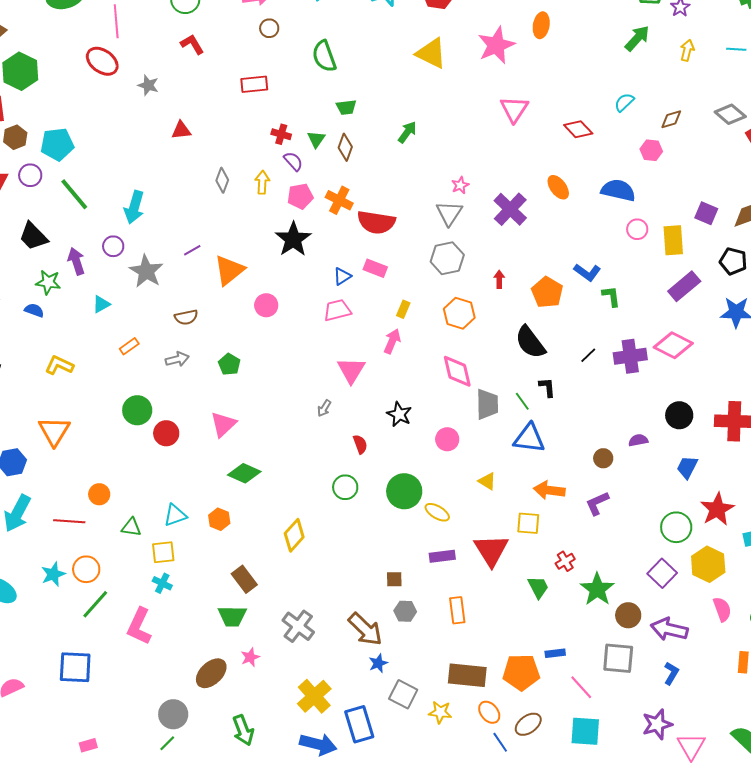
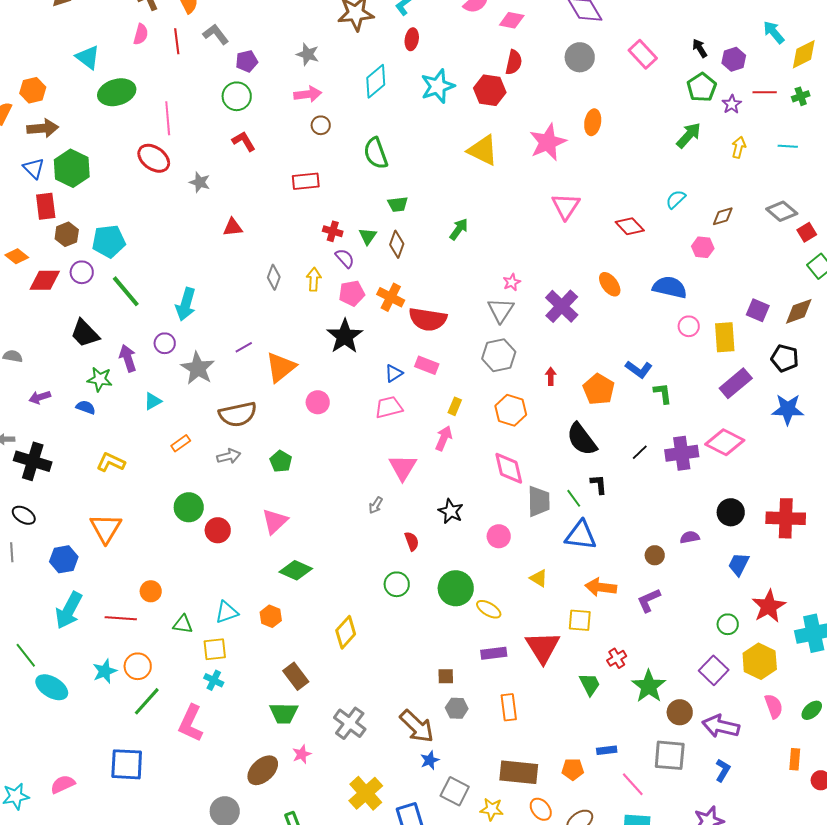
brown semicircle: (186, 317) -> (238, 414), size x1.6
green circle: (676, 527) -> (728, 624), size x0.7
orange pentagon: (521, 672) -> (573, 769), size x0.6

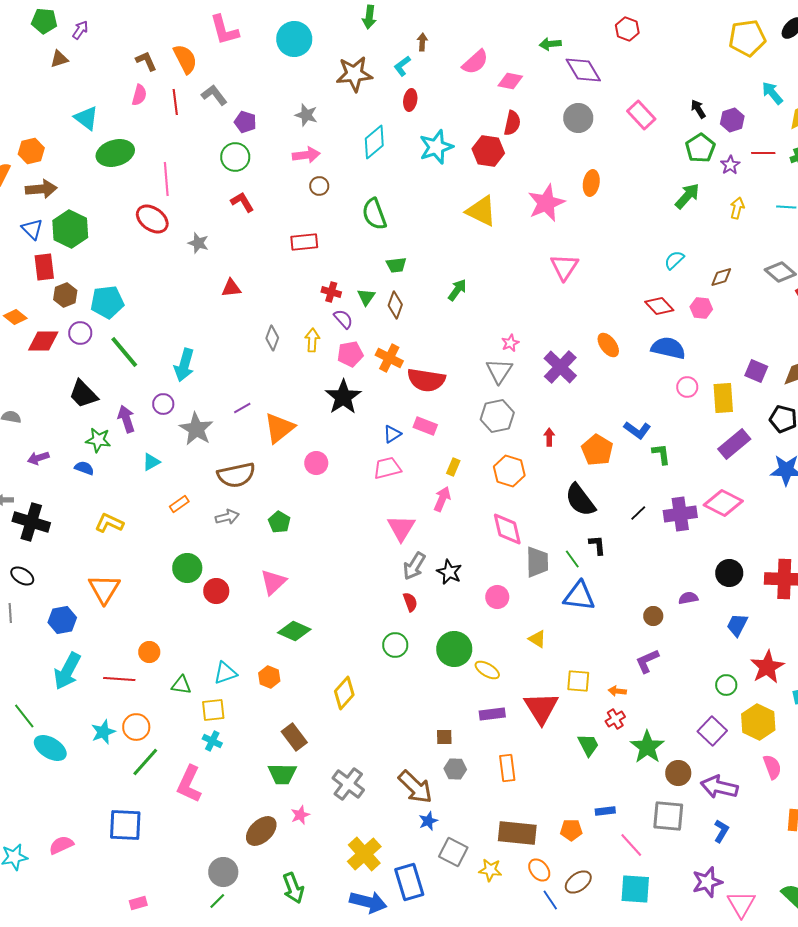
purple pentagon: (247, 61) -> (245, 122), turned 30
red diamond: (630, 226) -> (659, 306), moved
gray arrow: (376, 505) -> (414, 566), moved, size x1.6
orange arrow: (601, 587) -> (617, 691), moved, size x0.6

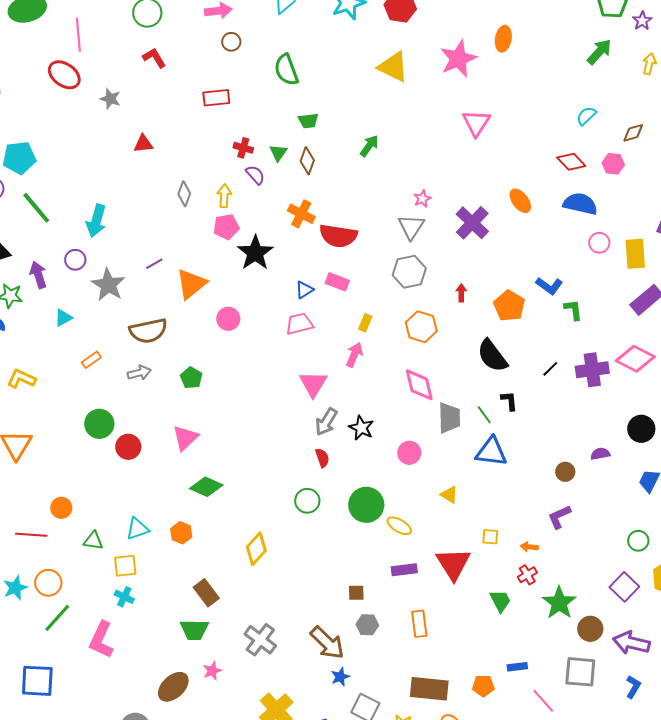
pink pentagon: (350, 354) -> (226, 227), moved
yellow square: (578, 681) -> (490, 537), size x0.7

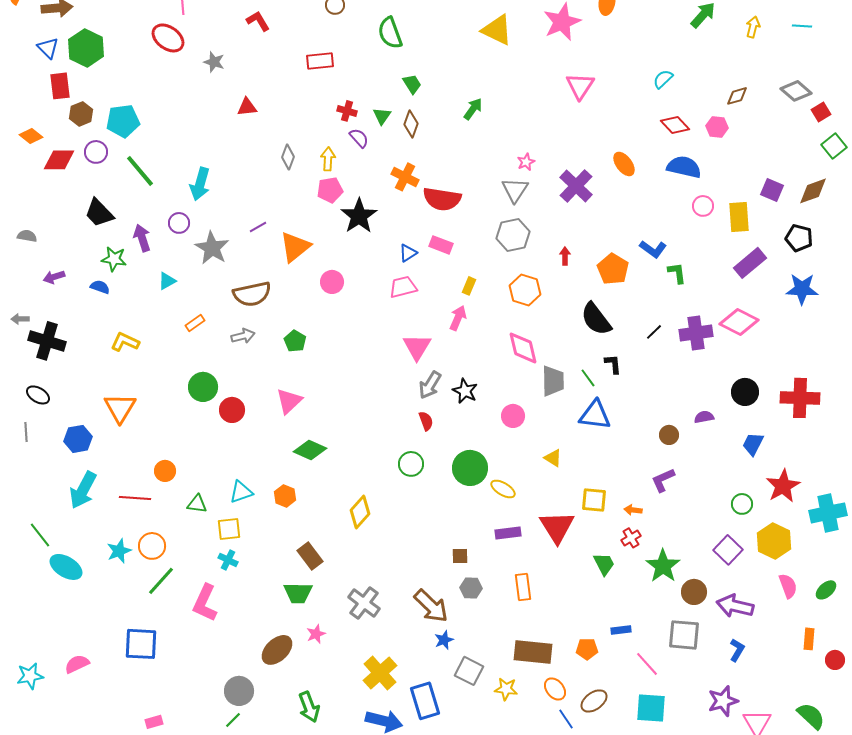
cyan semicircle: (586, 116) -> (663, 79), moved
green trapezoid: (308, 121) -> (412, 84), turned -115
yellow square: (490, 537) -> (594, 500), size x1.5

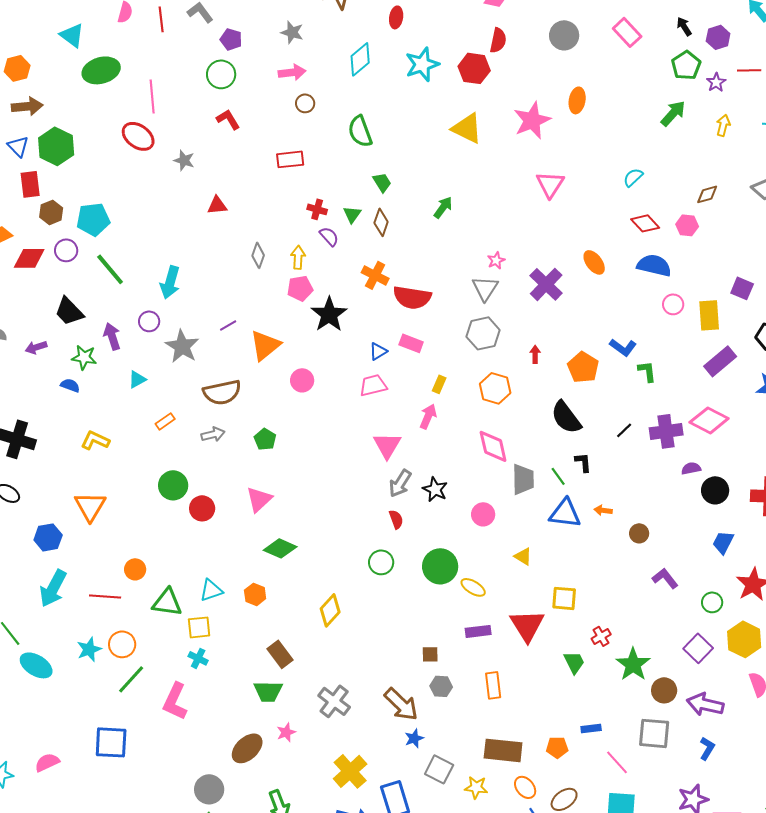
purple arrow: (54, 277) -> (36, 347), moved
purple semicircle: (704, 417) -> (691, 468), moved
purple L-shape: (663, 480) -> (665, 578), moved, turned 76
green triangle: (197, 504) -> (167, 602), size x1.5
orange arrow: (633, 510) -> (603, 510), moved

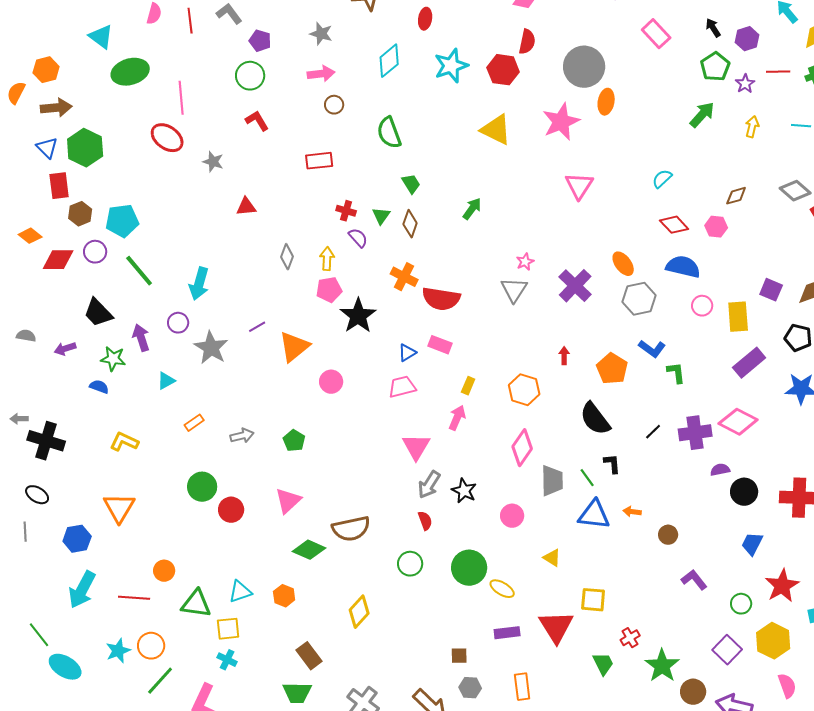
gray circle: (564, 35) -> (584, 67), moved, size x1.4
gray hexagon: (483, 333) -> (639, 299), moved
brown semicircle: (222, 392) -> (351, 529), moved
pink diamond: (493, 446) -> (522, 448), turned 48

